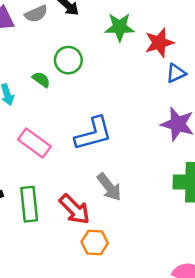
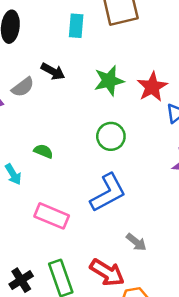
green circle: (68, 60) -> (111, 136), moved
gray arrow: (109, 187) -> (136, 242), size x0.7

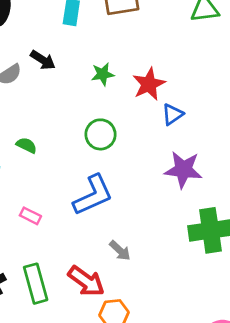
green star: (109, 81) -> (103, 74), size x0.7
pink rectangle: (52, 216) -> (30, 216), size x0.6

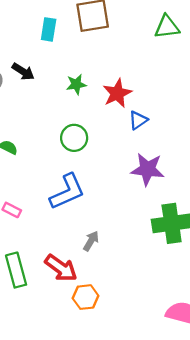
gray arrow: (120, 251) -> (91, 241), turned -102

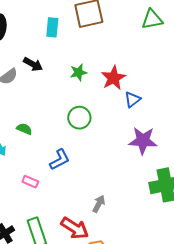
blue L-shape: (67, 192) -> (60, 160), moved, size x0.7

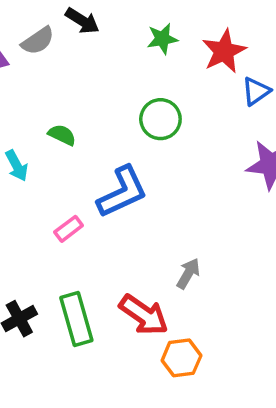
blue L-shape: (60, 160) -> (122, 192), size x1.4
pink rectangle: (30, 182) -> (69, 229), turned -63

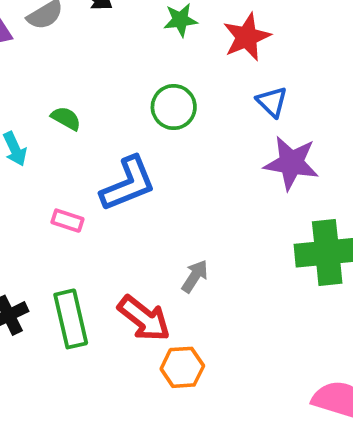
blue triangle: (256, 91) -> (272, 102), moved, turned -44
pink rectangle: (69, 229) -> (67, 221), turned 52

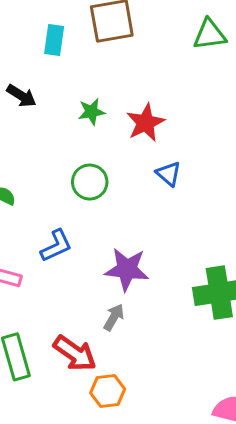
purple star: (291, 163) -> (127, 269), moved
blue L-shape: (128, 184) -> (56, 246), size x0.7

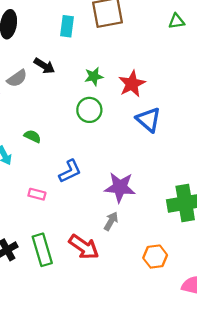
green triangle: (210, 34) -> (177, 21), size x0.7
blue triangle: (169, 174) -> (149, 120), size x1.4
green circle: (90, 182) -> (89, 110), moved
orange hexagon: (108, 391) -> (155, 257), moved

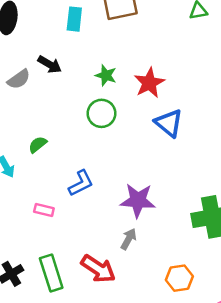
green star: (94, 77) -> (106, 75), turned 30
green semicircle: (32, 136) -> (38, 145), turned -63

